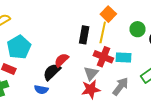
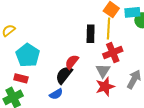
red cross: (103, 57) -> (113, 53), turned -36
cyan rectangle: (123, 58) -> (132, 12), moved
blue semicircle: (41, 90) -> (56, 94), turned -32

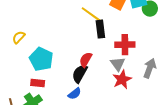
yellow line: (109, 29) -> (91, 14), moved, turned -50
red cross: (113, 53) -> (125, 45), turned 30

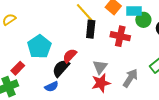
red cross: (125, 45) -> (120, 36), moved
cyan pentagon: (41, 59) -> (39, 47), moved
red rectangle: (38, 83) -> (18, 68), turned -64

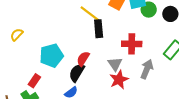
red cross: (120, 36) -> (132, 44), moved
cyan pentagon: (39, 47) -> (51, 56), turned 30

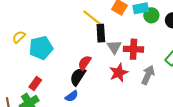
cyan pentagon: (51, 56) -> (41, 48), moved
gray triangle: (115, 64) -> (114, 47), moved
red star: (119, 80) -> (119, 73), moved

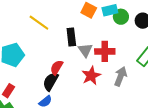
yellow line: (92, 18) -> (39, 23), moved

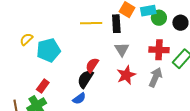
yellow line: (39, 23) -> (91, 23), moved, turned -40
black rectangle: (71, 37) -> (116, 24), moved
red cross: (105, 51) -> (159, 50), moved

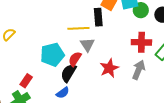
yellow line: (91, 23) -> (78, 28), moved
gray triangle: (122, 49) -> (87, 45), moved
cyan pentagon: (48, 50) -> (52, 55), moved

